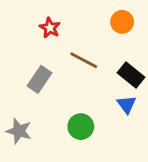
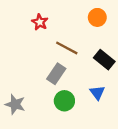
gray rectangle: (40, 79) -> (56, 74), moved
blue triangle: (127, 104) -> (97, 93), moved

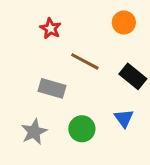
gray rectangle: (56, 74) -> (52, 88), moved, turned 72
gray star: (15, 104) -> (34, 132), moved, turned 30

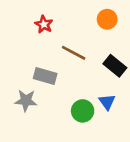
green circle: (82, 129) -> (83, 111), moved
gray star: (34, 132) -> (26, 101), moved, turned 30

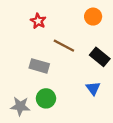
gray star: (26, 101) -> (20, 106), moved
green circle: (83, 111) -> (46, 98), moved

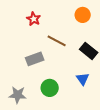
gray rectangle: (39, 66) -> (35, 59), turned -36
green circle: (46, 98) -> (50, 88), moved

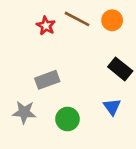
brown line: (57, 41) -> (77, 19), moved
gray star: (18, 95) -> (24, 112), moved

